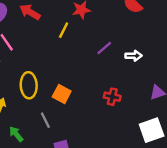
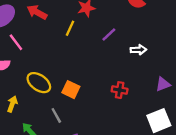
purple line: (104, 48) -> (109, 34), moved
yellow ellipse: (29, 85) -> (39, 83), turned -50

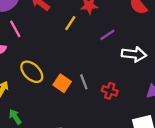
white arrow: (138, 50) -> (134, 54), size x1.5
gray line: (56, 115) -> (84, 82), moved

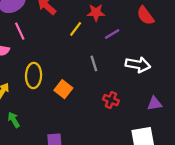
purple line: (107, 35) -> (112, 34), moved
yellow ellipse: (32, 72) -> (34, 76), turned 45
gray line: (84, 82) -> (94, 63), moved

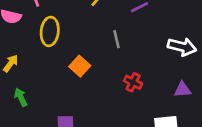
white arrow: (138, 65) -> (182, 47), moved
yellow ellipse: (34, 76) -> (50, 31), moved

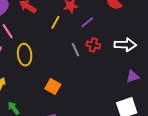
orange square: (80, 66) -> (53, 87), moved
red cross: (133, 82) -> (93, 45), moved

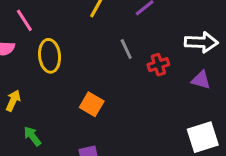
red cross: (93, 45) -> (158, 65), moved, turned -32
purple triangle: (132, 76) -> (201, 80), moved, turned 32

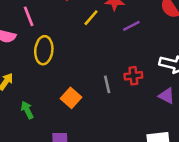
gray line: (126, 49) -> (107, 84), moved
green arrow: (32, 136) -> (27, 110), moved

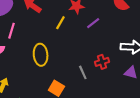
pink line: (29, 16) -> (11, 31), turned 49
yellow ellipse: (44, 50) -> (41, 55), moved

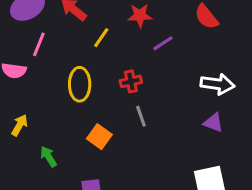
yellow line: (60, 23) -> (101, 38), moved
red cross: (102, 62) -> (131, 81), moved

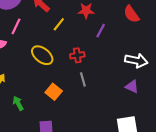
purple line: (163, 43) -> (101, 31), turned -32
yellow ellipse: (80, 84) -> (42, 55), turned -55

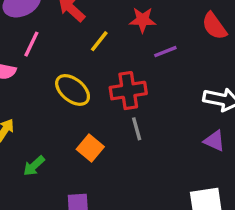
purple line: (101, 31) -> (165, 52), turned 40
red cross: (77, 55) -> (128, 91), size x1.5
green arrow: (18, 103) -> (34, 166), turned -104

